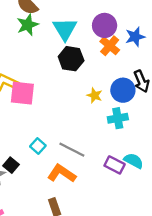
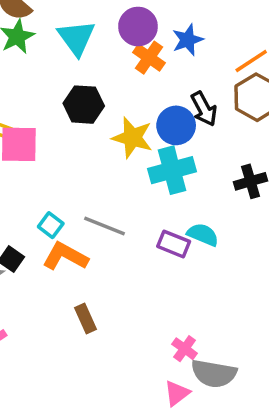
black hexagon: (71, 59) -> (84, 105), moved
yellow star: (95, 95) -> (132, 138), size x1.6
cyan cross: (118, 118) -> (172, 170), size x1.4
orange L-shape: (62, 174) -> (65, 256), moved

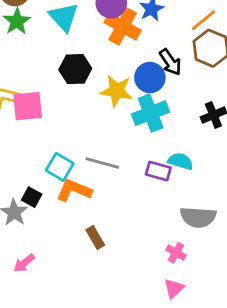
orange cross: (149, 58) -> (123, 26), size x1.4
cyan square: (51, 225) -> (60, 167), size x1.4
gray semicircle: (214, 373) -> (198, 217), moved

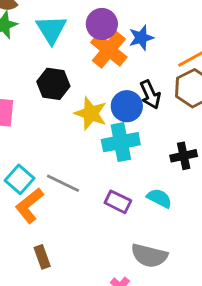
cyan semicircle: (181, 161) -> (159, 198), moved
orange L-shape: (74, 190) -> (29, 205), turned -72

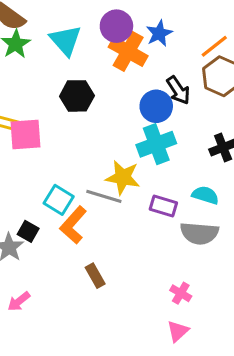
yellow star: (91, 113) -> (123, 177), moved
gray semicircle: (149, 256) -> (199, 233), moved

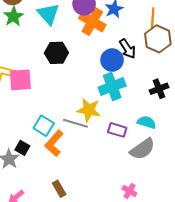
orange line: (214, 46) -> (153, 18), turned -48
gray semicircle: (199, 233) -> (142, 149), turned -40
brown rectangle: (95, 276) -> (59, 189), moved

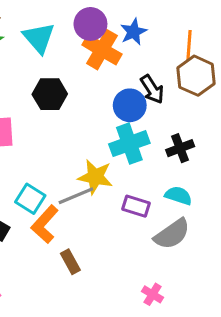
black cross: (159, 89) -> (180, 148), moved
gray line: (75, 123) -> (76, 196), turned -40
brown rectangle: (59, 189) -> (70, 262), moved

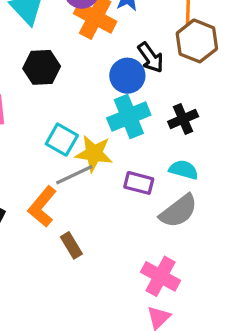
cyan square: (30, 199) -> (62, 140), moved
pink cross: (152, 294) -> (161, 276), size x1.6

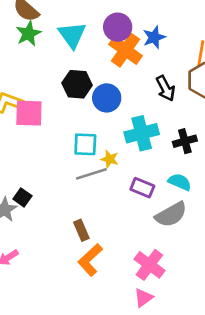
blue circle: (127, 76) -> (107, 98), moved
cyan square: (62, 140) -> (85, 144), turned -35
yellow star: (94, 154) -> (110, 159), size x0.6
orange L-shape: (42, 207) -> (90, 260), moved

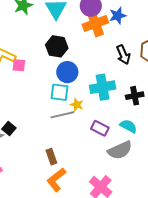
orange cross: (126, 50) -> (95, 24), turned 30
blue circle: (107, 98) -> (67, 72), moved
pink square: (29, 113) -> (19, 65), size x0.6

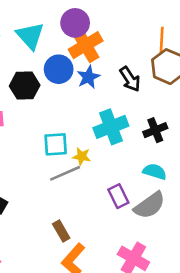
blue star: (118, 16) -> (88, 77), moved
black hexagon: (57, 46) -> (25, 86), moved
blue circle: (67, 72) -> (59, 69), moved
purple rectangle: (100, 128) -> (118, 196), moved, turned 48

